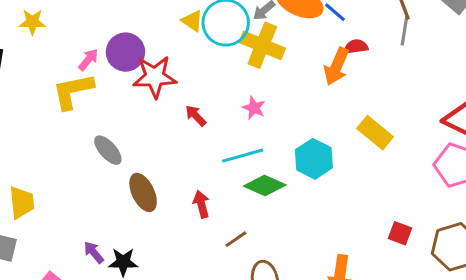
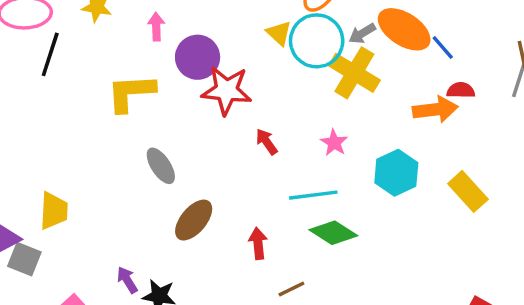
pink arrow: (88, 60) -> (156, 27), moved, turned -50
orange arrow: (336, 66) -> (435, 109), turned -129
cyan hexagon: (314, 159) -> (396, 173), moved
brown ellipse: (143, 192) -> (194, 220), turned 57

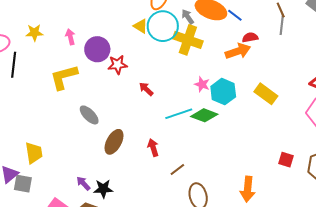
gray arrow: (362, 33) -> (188, 17), turned 98
red star: (227, 90) -> (118, 65), size x0.7
pink star: (334, 143) -> (202, 84), moved
green diamond: (333, 233) -> (204, 115), moved

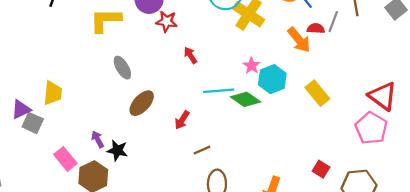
gray line: (282, 25) -> (333, 22), moved
orange arrow: (238, 51) -> (299, 40), turned 55
red arrow: (153, 148) -> (182, 120), turned -144

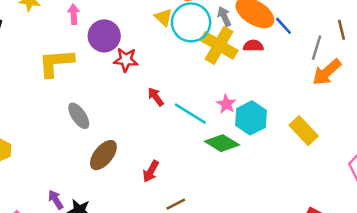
red semicircle: (316, 28) -> (253, 46), moved
orange arrow: (299, 40) -> (327, 72), moved, turned 92
cyan line: (219, 91) -> (190, 114), moved, turned 40

